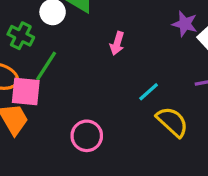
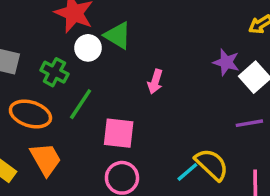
pink square: (26, 92) -> (119, 133), moved
cyan line: (149, 92) -> (187, 172), moved

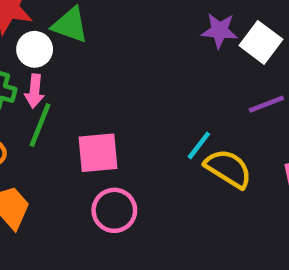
pink arrow: (155, 82) -> (34, 91), moved
cyan line: (187, 172) -> (199, 145), moved

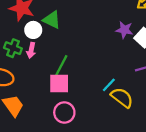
green line: (40, 125) -> (61, 65), moved

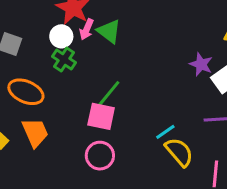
white circle: (33, 30) -> (61, 36), moved
green cross: (13, 48) -> (64, 59), moved
pink arrow: (31, 50) -> (87, 29), moved

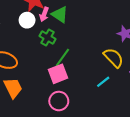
green cross: (64, 59) -> (47, 38), moved
pink square: (101, 116) -> (58, 74), turned -30
yellow semicircle: (179, 152) -> (114, 58), moved

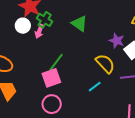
pink arrow: (44, 14) -> (39, 31), moved
green triangle: (60, 15) -> (79, 24), moved
green cross: (47, 38) -> (45, 20), moved

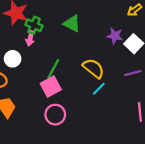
white circle: (23, 26) -> (13, 59), moved
yellow semicircle: (105, 64) -> (93, 68), moved

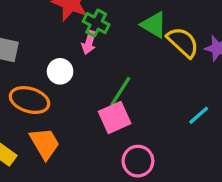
yellow semicircle: (93, 68) -> (183, 42), moved
cyan line: (99, 89) -> (199, 115), moved
pink circle: (55, 115) -> (138, 161), moved

